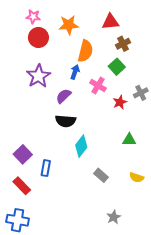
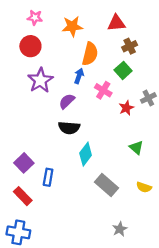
red circle: (38, 37) -> (30, 46), moved
green triangle: (129, 140) -> (136, 148), turned 40
gray rectangle: (101, 175) -> (106, 185), size x1.5

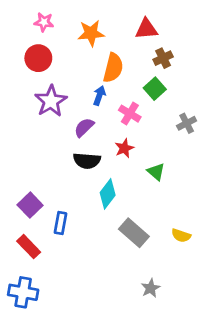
red star: (126, 108) -> (124, 148), moved
green triangle: (136, 148) -> (156, 172), moved

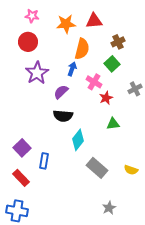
red triangle: (146, 29) -> (94, 21), moved
red star: (124, 148) -> (106, 98), moved
green triangle: (156, 172) -> (113, 124), turned -48

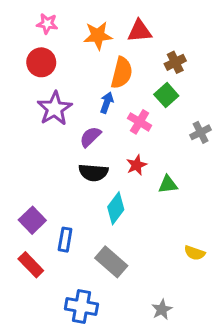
red star: (106, 98) -> (137, 165), moved
gray rectangle: (97, 168) -> (111, 262), moved
blue cross: (17, 211) -> (81, 307), moved

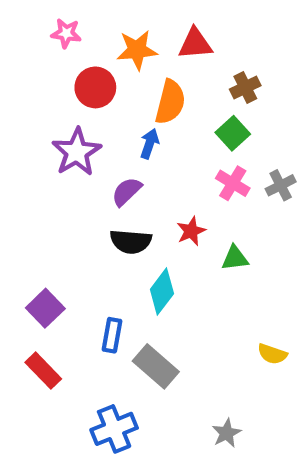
red circle: (41, 62) -> (95, 87), moved
pink cross: (140, 122) -> (233, 183), moved
blue rectangle: (65, 240) -> (112, 335), moved
blue cross: (81, 307) -> (114, 429), turned -32

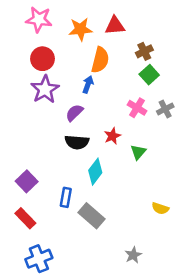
pink star: (66, 33) -> (39, 19), size x1.5
red circle: (95, 87) -> (42, 59), moved
green square: (233, 133) -> (149, 75), moved
green triangle: (235, 258) -> (138, 152), turned -42
blue cross: (114, 429) -> (39, 259), moved

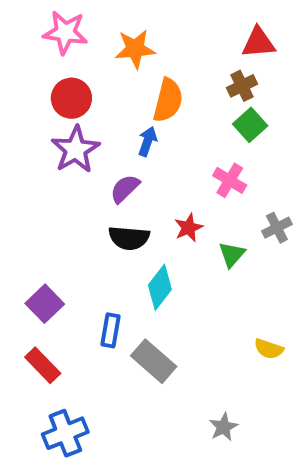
red triangle: (115, 26) -> (258, 43), moved
gray cross: (165, 109) -> (277, 228), moved

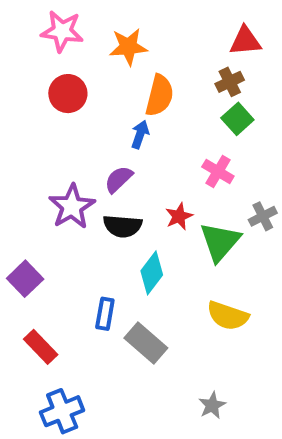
purple star: (76, 150) -> (72, 207), moved
green triangle: (232, 254) -> (220, 242), size x1.6
purple square: (45, 304) -> (25, 279), moved
yellow semicircle: (269, 349) -> (228, 316), moved, size x1.5

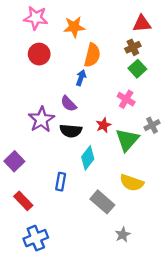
purple semicircle: (119, 179) -> (69, 104), turned -90
gray rectangle: (146, 343) -> (102, 202), moved

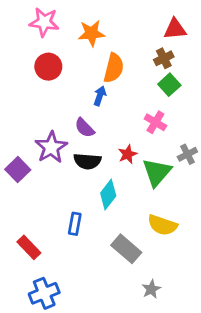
purple square: (14, 161) -> (18, 170), moved

